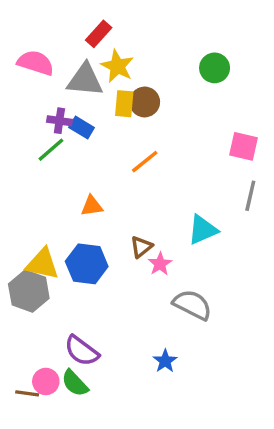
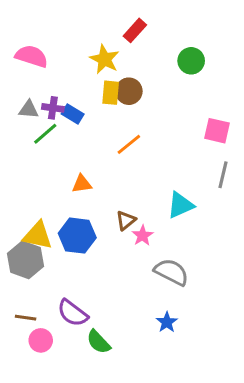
red rectangle: (99, 34) -> (135, 30), moved
gray triangle: (85, 80) -> (29, 109), moved, size x0.6
blue star: (165, 361) -> (167, 322), moved
green semicircle: (75, 383) -> (98, 342), moved
brown line: (27, 393) -> (26, 318), moved

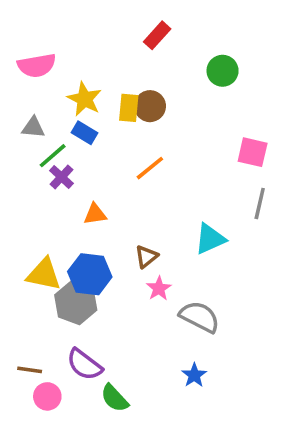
pink semicircle: (32, 56) -> (37, 65), turned 152
yellow star: (105, 59) -> (84, 99), moved
purple cross: (53, 108) -> (61, 177), moved, turned 35
pink star: (143, 236) -> (159, 288), moved
gray hexagon: (26, 260) -> (76, 303), moved

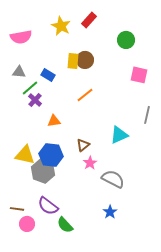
yellow star: (84, 99) -> (61, 26), moved
pink square: (253, 152) -> (139, 75), moved

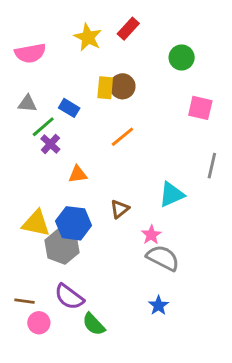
pink star: (90, 163) -> (151, 235), moved

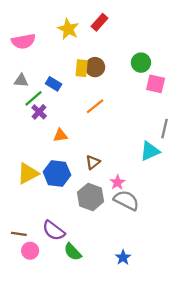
green circle: (182, 57) -> (141, 63), moved
cyan triangle: (172, 194) -> (150, 151), moved
yellow triangle: (36, 223) -> (28, 173), turned -40
gray hexagon: (62, 246) -> (91, 197), moved
blue star: (159, 305) -> (123, 257), moved

